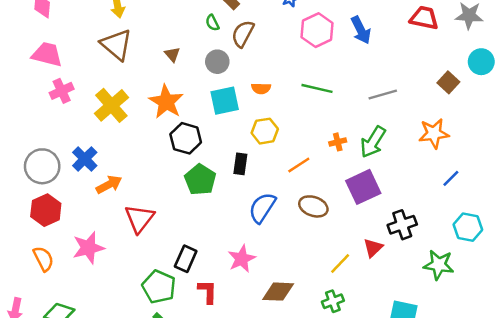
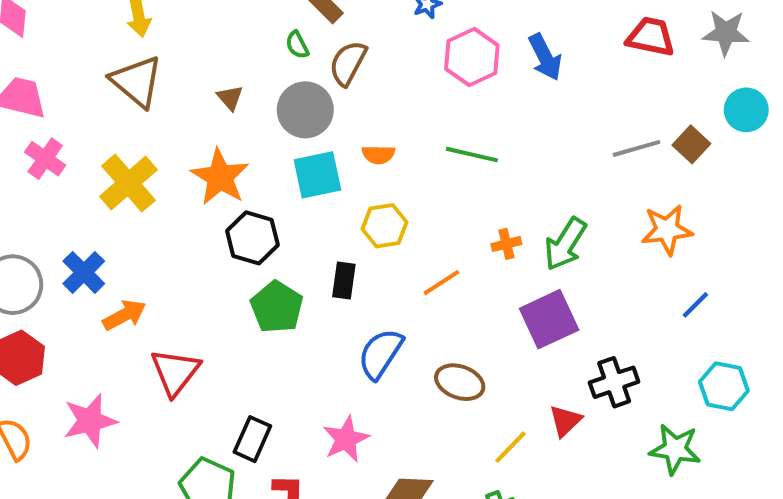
gray circle: (217, 62) -> (305, 110), size x1.4
pink cross: (62, 91) -> (45, 159), turned -30
gray line: (383, 95) -> (636, 148), moved
brown ellipse: (313, 206) -> (460, 382), moved

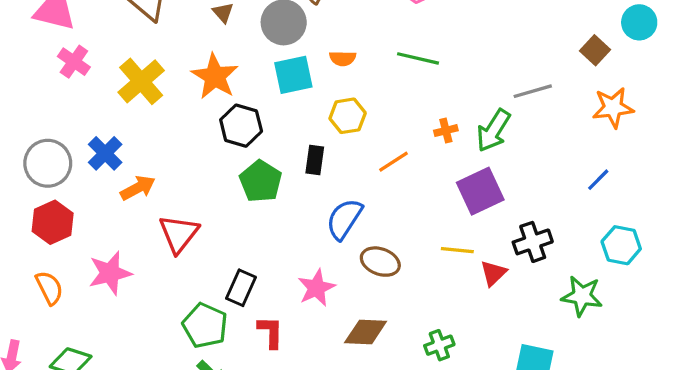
gray line: (636, 148) -> (533, 91), moved
orange star: (667, 230) -> (613, 108), moved
brown ellipse: (460, 382) -> (380, 262), moved
yellow line: (510, 447) -> (457, 250), moved, turned 52

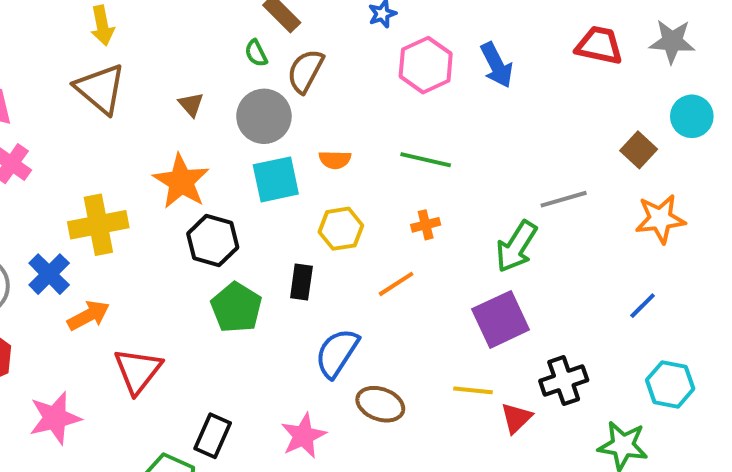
yellow cross: (141, 81) -> (98, 225), moved, turned 30
orange cross: (446, 131) -> (426, 225), moved

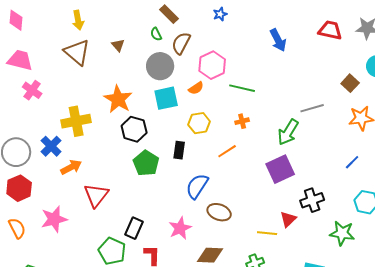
pink hexagon: (426, 65) -> (212, 65), moved
brown triangle: (191, 104) -> (118, 45), moved
orange semicircle: (335, 160) -> (196, 88), turned -35
yellow line: (473, 390) -> (267, 233), moved

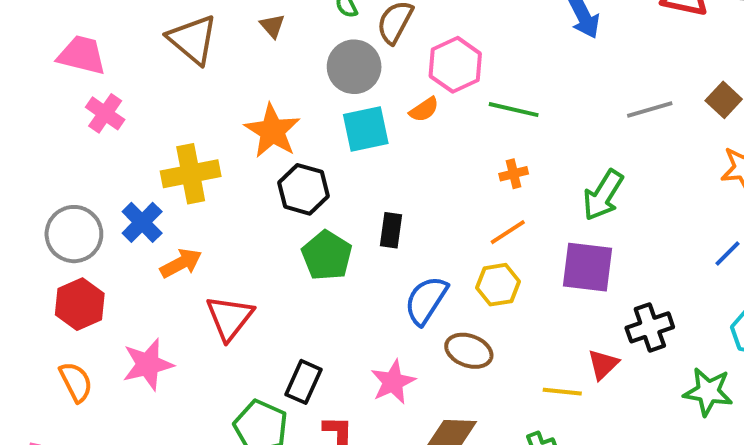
gray line: (312, 108) -> (650, 110), moved
yellow hexagon: (199, 123) -> (498, 285), moved
orange line: (227, 151) -> (508, 232), moved
purple square: (280, 169) -> (588, 267), turned 32

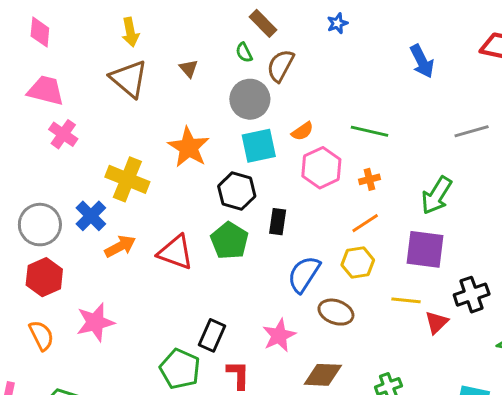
pink hexagon: (455, 65) -> (321, 168), moved
yellow cross: (191, 174) -> (127, 179), turned 33
black hexagon: (303, 189) -> (237, 191), moved
red triangle: (230, 318) -> (176, 252), moved, turned -48
yellow line: (562, 392) -> (406, 300), moved

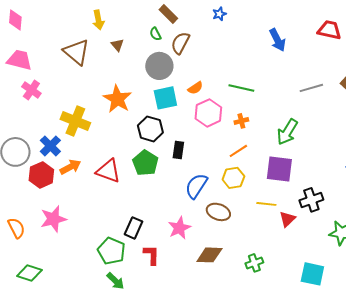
yellow arrow: (130, 32) -> (98, 20), moved
red hexagon: (44, 277) -> (41, 175), moved

